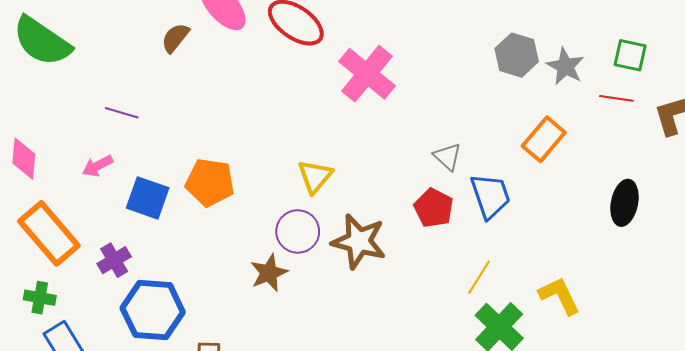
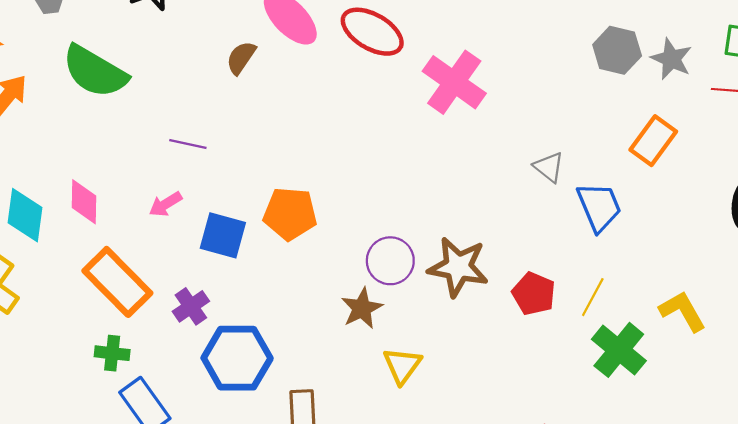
yellow triangle: (315, 176) -> (402, 365), moved
red pentagon: (434, 208) -> (534, 294), moved

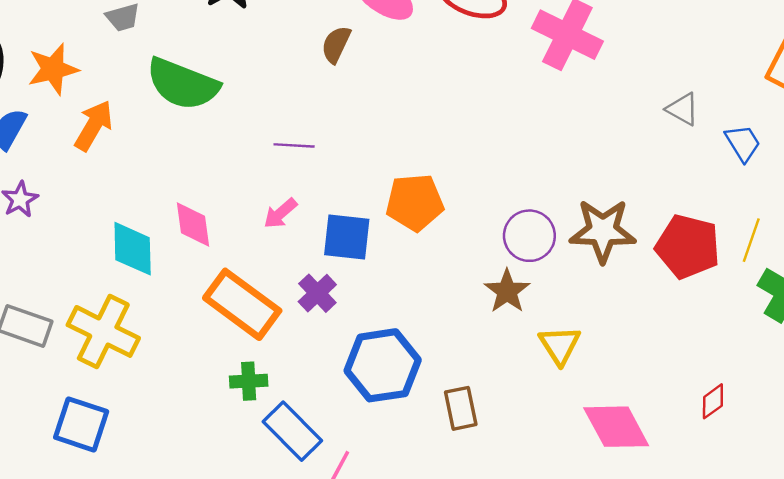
blue trapezoid: (599, 207) -> (743, 143), size x0.7
red pentagon: (534, 294) -> (688, 247), size x1.4
purple cross: (191, 306) -> (317, 293), moved

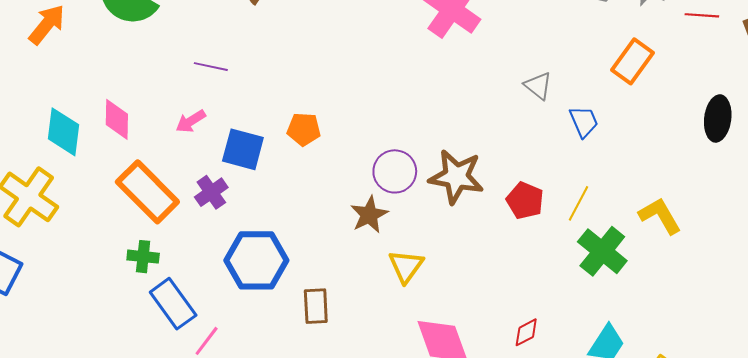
orange pentagon: (415, 202) -> (304, 129), size x0.7
red pentagon: (688, 247) -> (525, 201), size x0.7

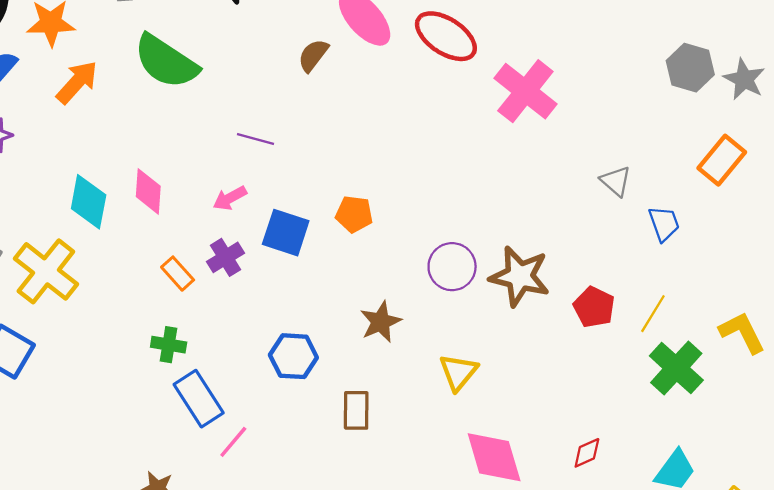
orange rectangle: (147, 192) -> (178, 274), size x0.5
purple cross: (211, 192) -> (225, 257), moved
brown star: (369, 215) -> (381, 322), moved
blue hexagon: (256, 260) -> (293, 356), size x0.7

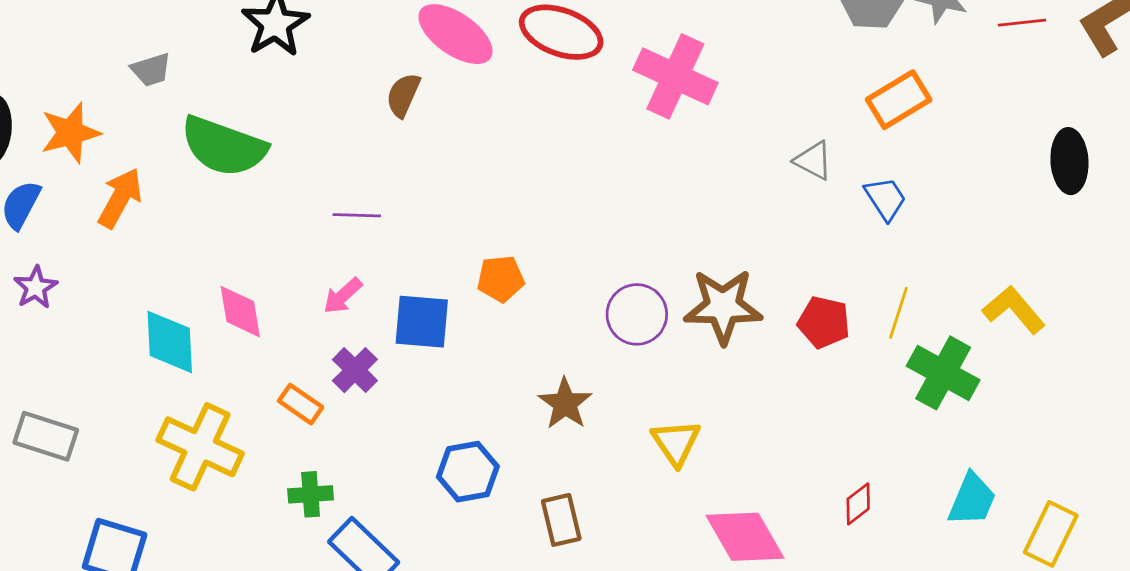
orange rectangle: (722, 160) -> (899, 100), moved, turned 33
yellow cross: (46, 271) -> (200, 447), moved

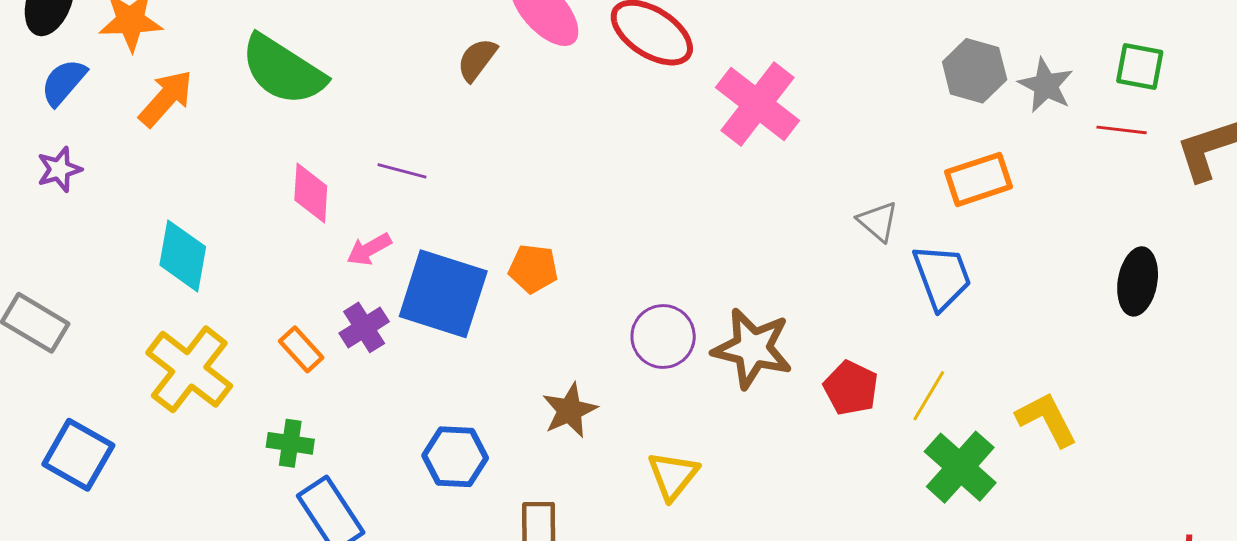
blue trapezoid: (885, 199) -> (942, 277), size x1.4
pink diamond: (240, 312) -> (311, 193), moved
blue square: (422, 322) -> (443, 294), size x1.4

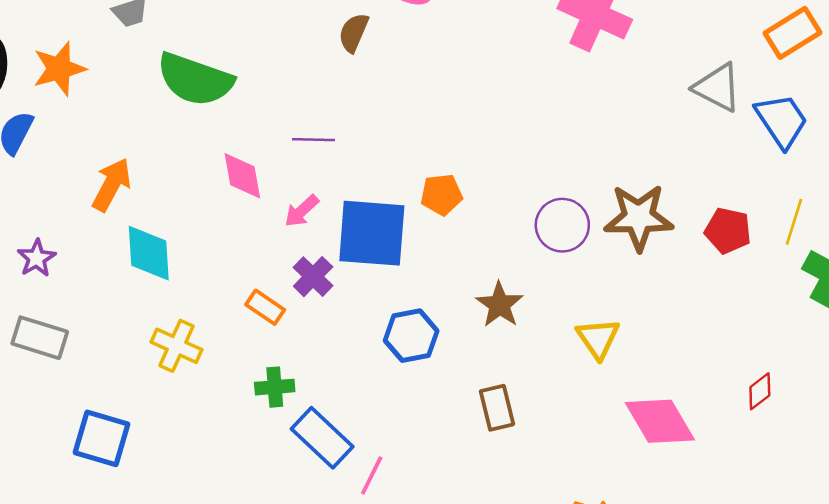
orange arrow: (166, 98) -> (112, 185), moved
purple star: (59, 169) -> (37, 258), moved
gray triangle: (878, 221) -> (717, 87), size x1.4
yellow cross: (189, 369) -> (177, 346), size x0.7
blue hexagon: (455, 457) -> (411, 336), moved

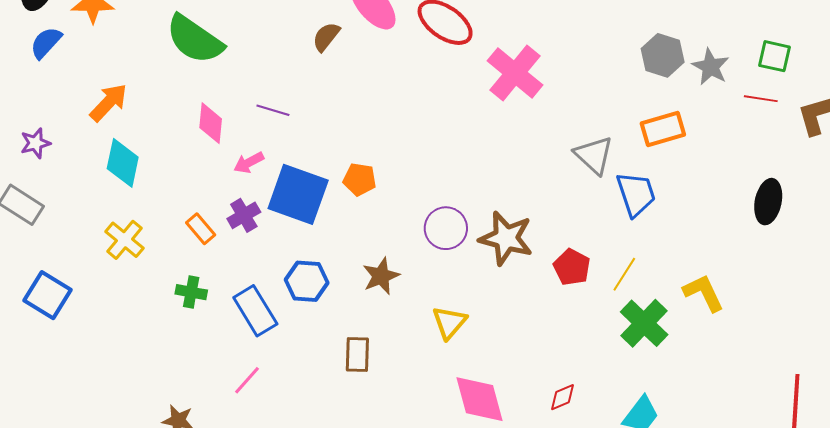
blue rectangle: (322, 438) -> (255, 311), moved

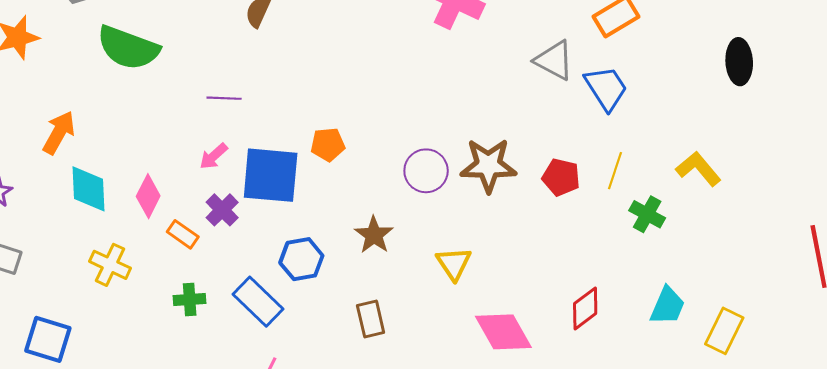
pink diamond: (211, 123) -> (148, 196), moved, turned 36
green cross: (644, 323) -> (647, 214), size x0.7
red diamond: (563, 397) -> (585, 309), size x1.4

